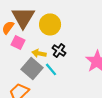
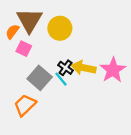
black cross: (59, 50) -> (66, 68), moved
yellow arrow: (39, 53) -> (84, 68), moved, size x1.5

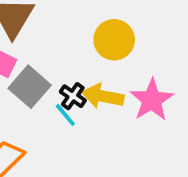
yellow circle: (60, 28) -> (114, 40), moved
gray square: (40, 78) -> (30, 87), moved

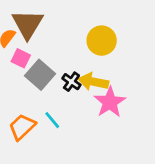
pink star: (152, 100) -> (110, 102), moved
cyan line: (65, 115) -> (52, 120), moved

